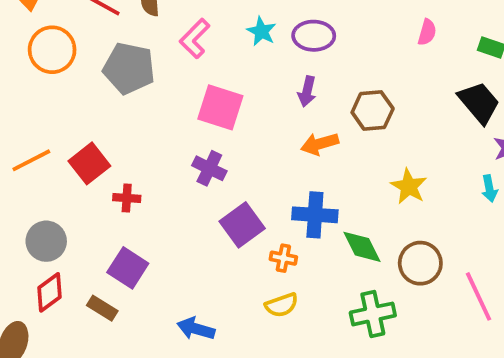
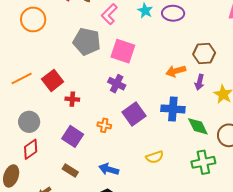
gray pentagon: (129, 68) -> (87, 41), moved
purple arrow: (307, 91) -> (200, 82), moved
orange cross: (283, 258) -> (104, 125), moved
brown rectangle: (102, 308) -> (70, 170), moved

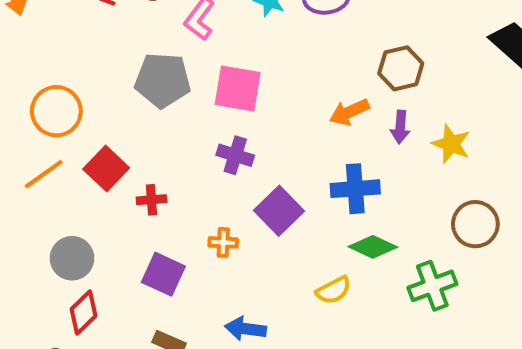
orange circle: (33, 19) -> (56, 111), moved
green diamond: (198, 126) -> (373, 247), moved, turned -30

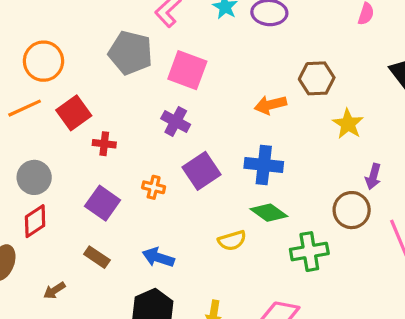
purple arrow: (400, 127) -> (373, 176), moved
yellow star: (451, 144) -> (348, 124), moved

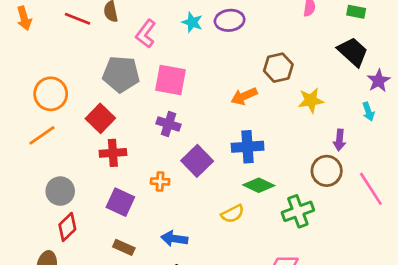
red square: (74, 113) -> (100, 118), moved
yellow star: (348, 124) -> (311, 100), turned -30
red cross: (104, 144) -> (113, 153), size x1.4

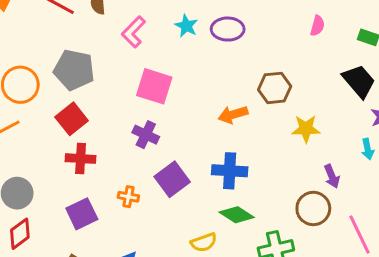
gray pentagon: (121, 74) -> (74, 70), moved
purple arrow: (339, 140) -> (332, 176), turned -35
purple square: (120, 202) -> (82, 214), turned 32

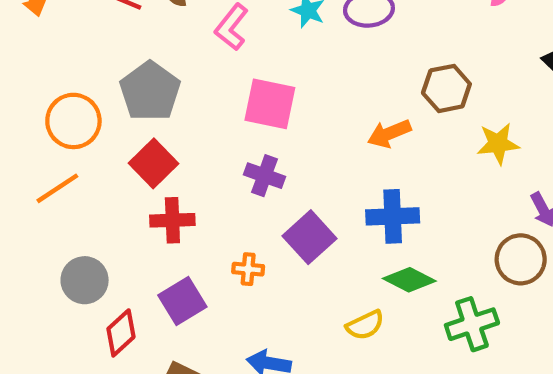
gray pentagon: (74, 70) -> (150, 91), turned 30
red diamond: (20, 234) -> (121, 333), moved

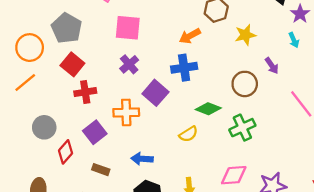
purple cross: (265, 176) -> (129, 64), turned 36
blue cross: (393, 216) -> (184, 68), moved
brown circle: (521, 259) -> (245, 84), moved
orange cross: (248, 269) -> (126, 112), size x1.6

